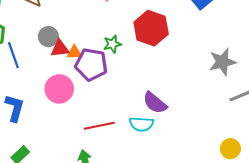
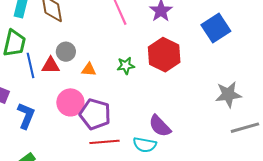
red triangle: (60, 48) -> (51, 65), moved
purple pentagon: (91, 65) -> (95, 114), moved

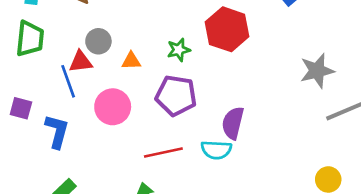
blue line: (31, 65) -> (68, 81), moved
purple pentagon: (95, 114) -> (176, 96), moved
purple semicircle: (160, 126) -> (233, 123), turned 65

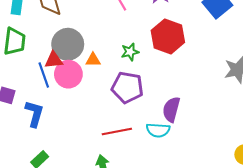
gray circle: (98, 41) -> (68, 44), size x1.6
pink circle: (113, 107) -> (68, 74), moved

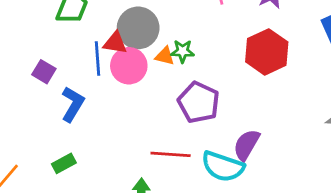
green star: (130, 52) -> (183, 51), moved
cyan semicircle: (158, 130) -> (223, 166), size x1.4

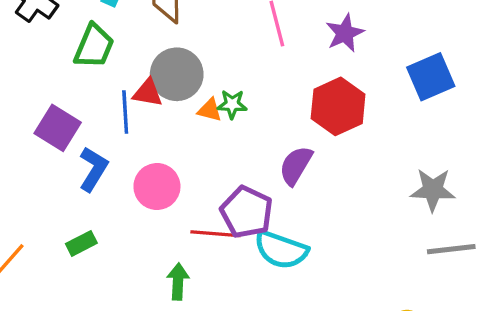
pink circle: (129, 66) -> (157, 187), moved
purple square: (44, 72) -> (58, 128), size x1.5
purple pentagon: (199, 102) -> (247, 212), moved
purple semicircle: (246, 145) -> (296, 166), moved

